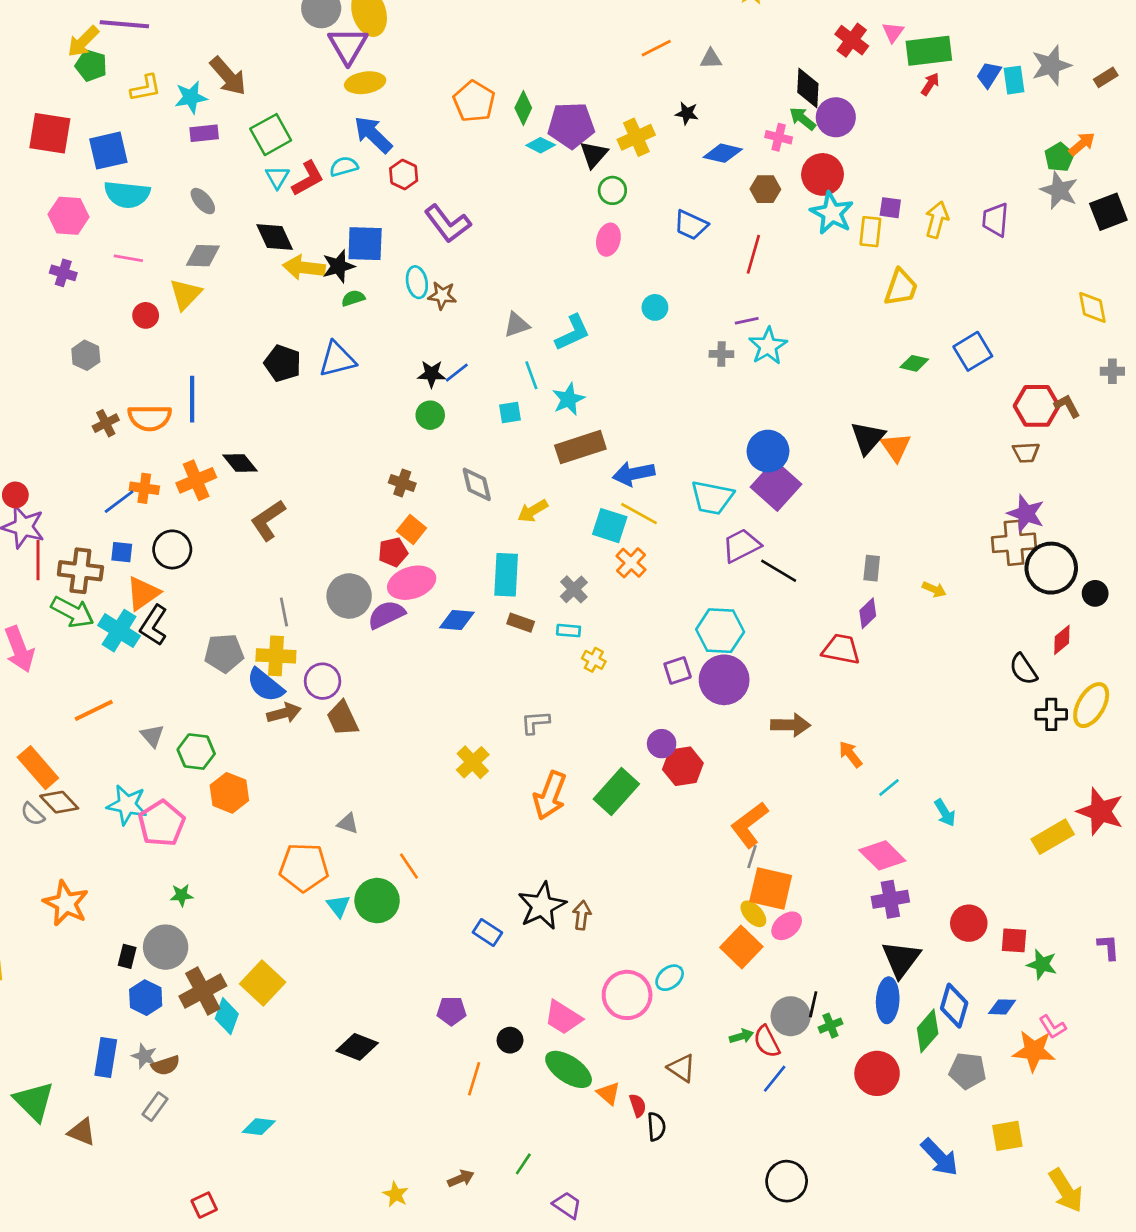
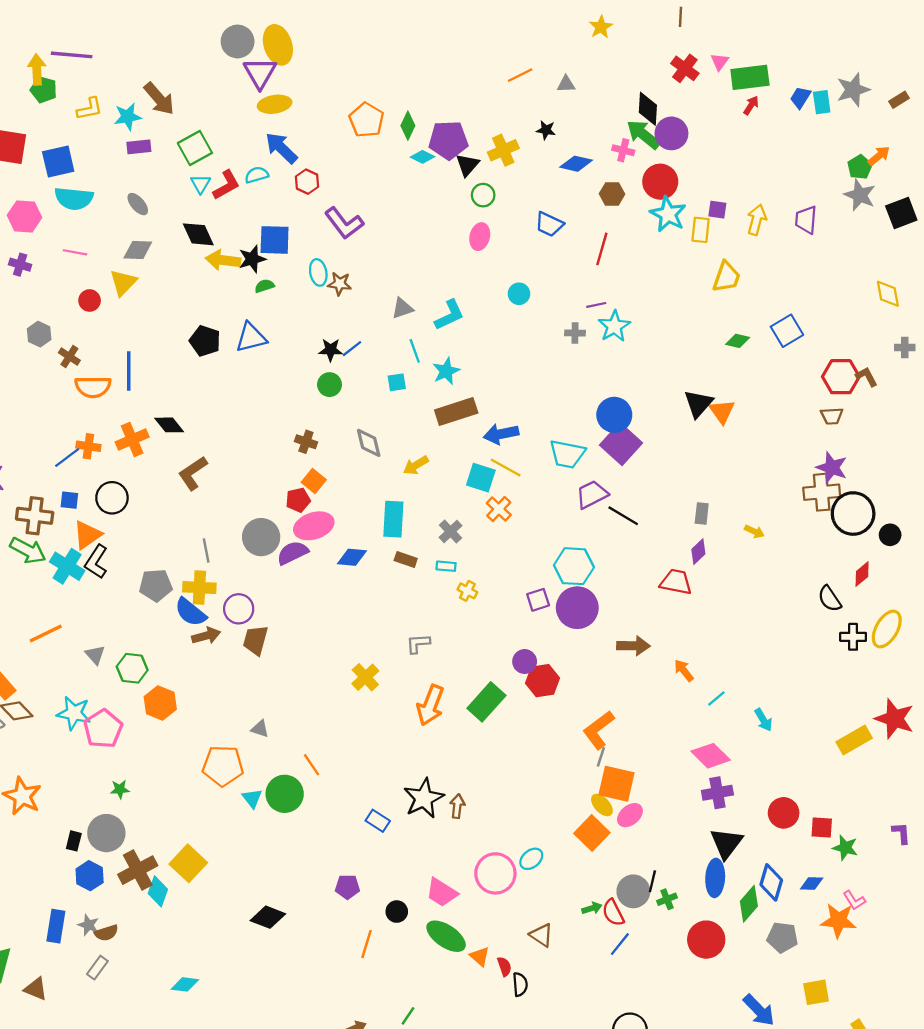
yellow arrow: (83, 41) -> (37, 70), turned 132
green arrow: (803, 119) -> (643, 135), size x1.5
brown cross: (106, 423) -> (69, 357), moved, turned -30
brown trapezoid: (342, 718) -> (255, 640), turned 40

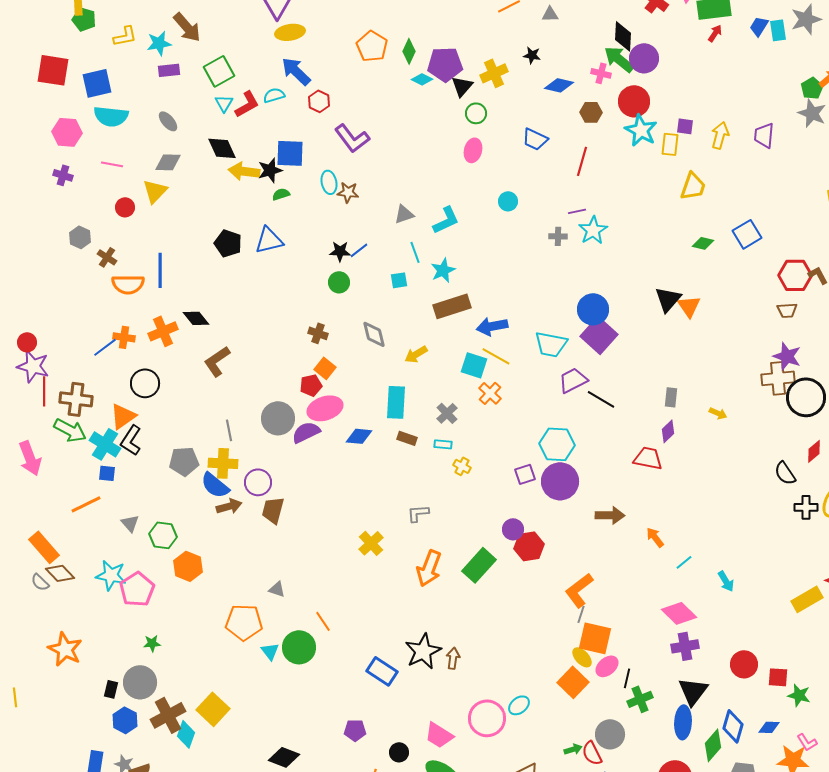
blue square: (69, 500) -> (107, 473), moved
blue rectangle: (378, 821) -> (382, 671), size x1.4
black line: (652, 881) -> (627, 678), moved
green cross: (667, 899) -> (640, 699), moved, size x1.4

